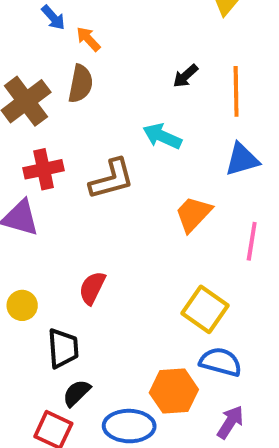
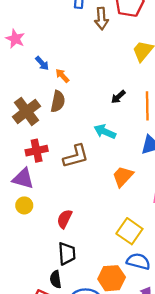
yellow circle: (22, 305) -> (24, 205), moved
black trapezoid: (63, 348) -> (67, 254), moved
black semicircle: (77, 393) -> (56, 279), turned -54

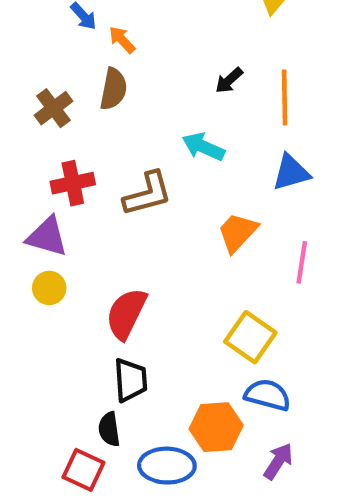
brown cross: (26, 111) -> (53, 108), size x0.7
red semicircle: (65, 219) -> (126, 314), size x1.4

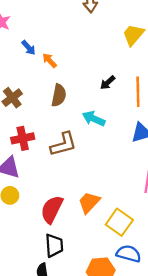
brown semicircle: (113, 89) -> (59, 95), moved
orange trapezoid: (238, 232) -> (89, 202), moved

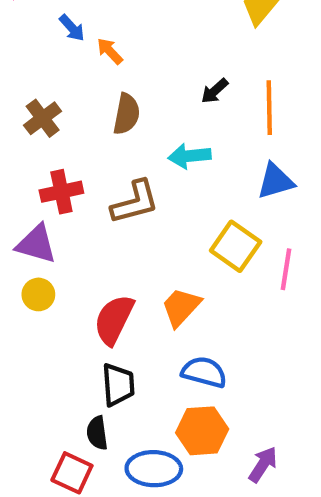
cyan arrow: (94, 119) -> (189, 156), turned -30
yellow square: (119, 222) -> (236, 246), moved
blue semicircle: (129, 254) -> (204, 372), moved

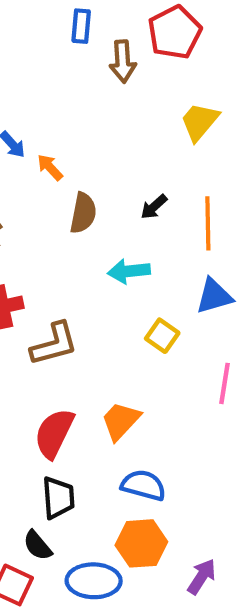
brown semicircle: (127, 114) -> (83, 213), moved
brown L-shape: (135, 202) -> (54, 344), moved
yellow square: (236, 246) -> (162, 336), moved, size x0.7
black semicircle: (97, 433) -> (38, 545), turned -32

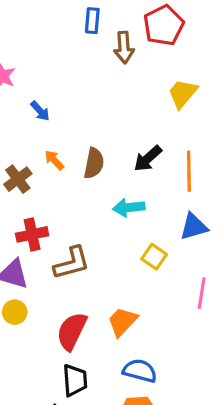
orange arrow: (50, 167) -> (54, 160), moved
black arrow: (154, 207) -> (148, 158), size x1.4

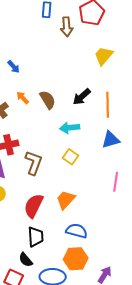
brown semicircle: (94, 163) -> (48, 100), turned -42
yellow square: (154, 257) -> (71, 157), moved
brown L-shape: (72, 263) -> (34, 163), turned -55

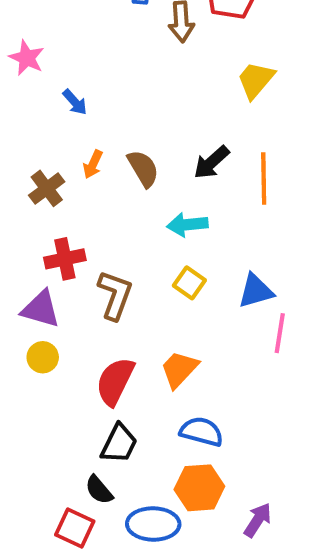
orange arrow: (23, 98) -> (93, 164), turned -112
blue triangle: (111, 140) -> (256, 291), moved
black trapezoid: (36, 237) -> (119, 444), turned 30

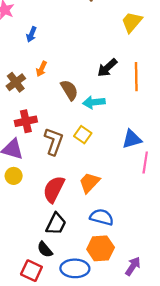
blue arrow: (75, 102) -> (31, 34), turned 64
brown semicircle: (143, 168) -> (69, 90), moved
yellow square: (189, 283) -> (83, 135), moved

